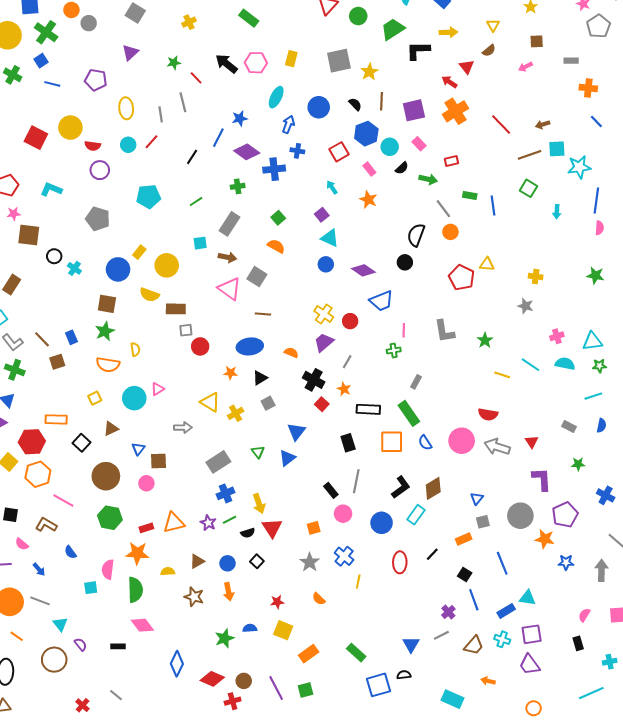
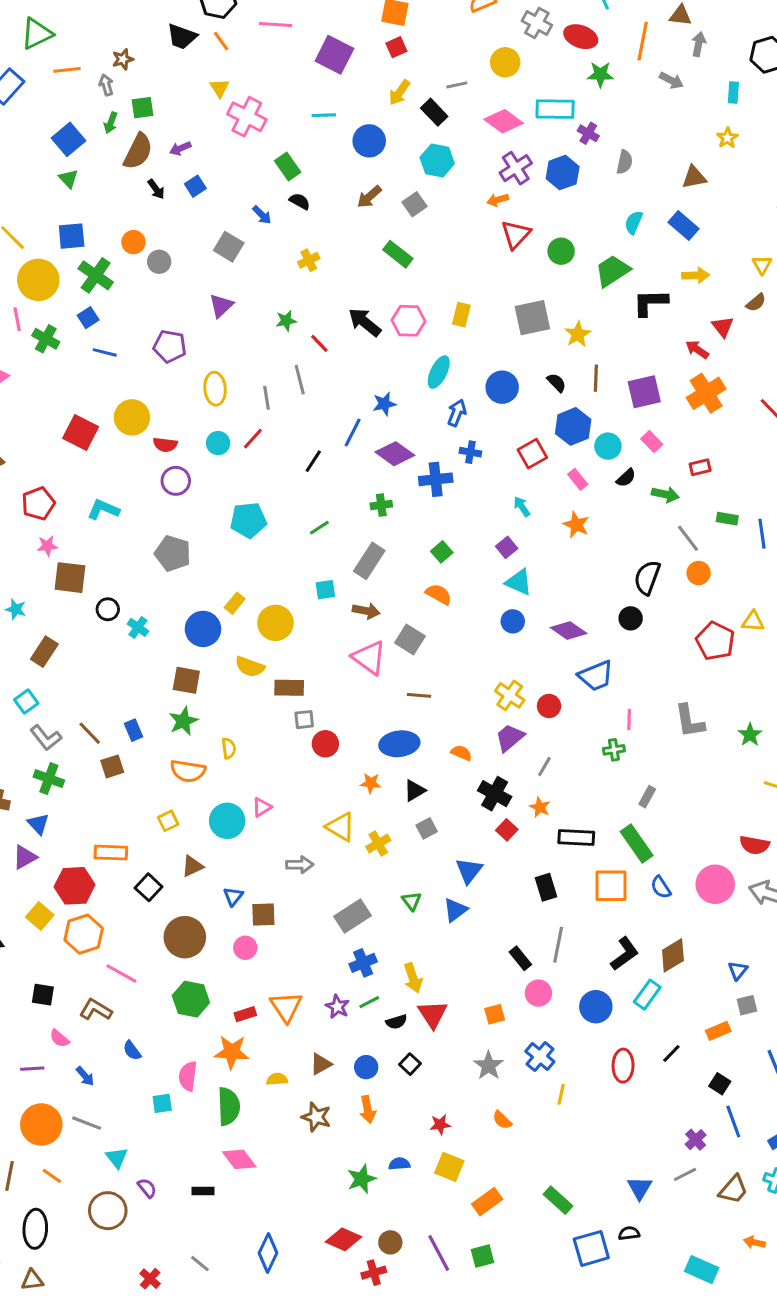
orange triangle: (174, 523) -> (286, 1007), turned -50
blue diamond: (177, 664) -> (268, 1253), moved

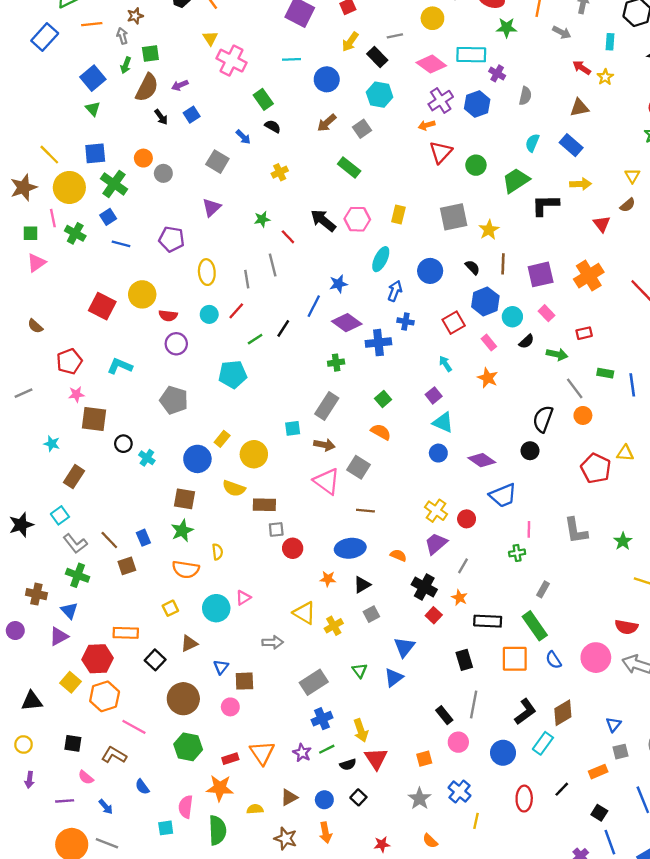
red arrow: (697, 349) -> (582, 68), moved
green line: (319, 528) -> (255, 339), moved

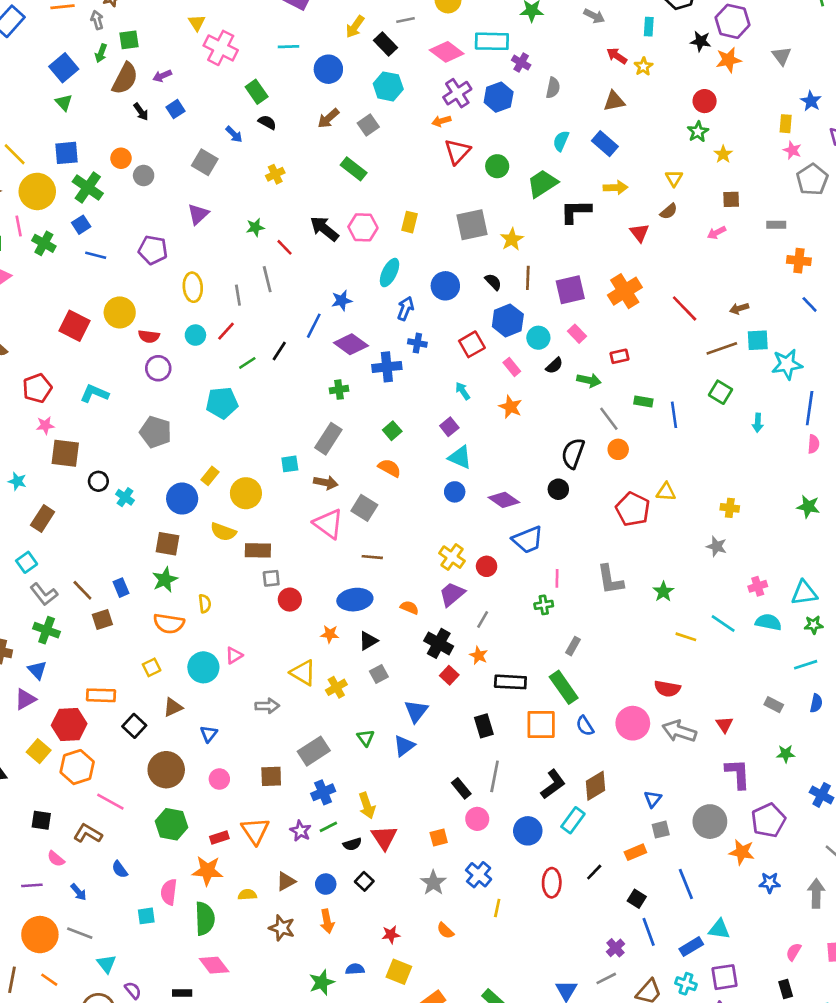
brown square: (244, 681) -> (271, 776), moved

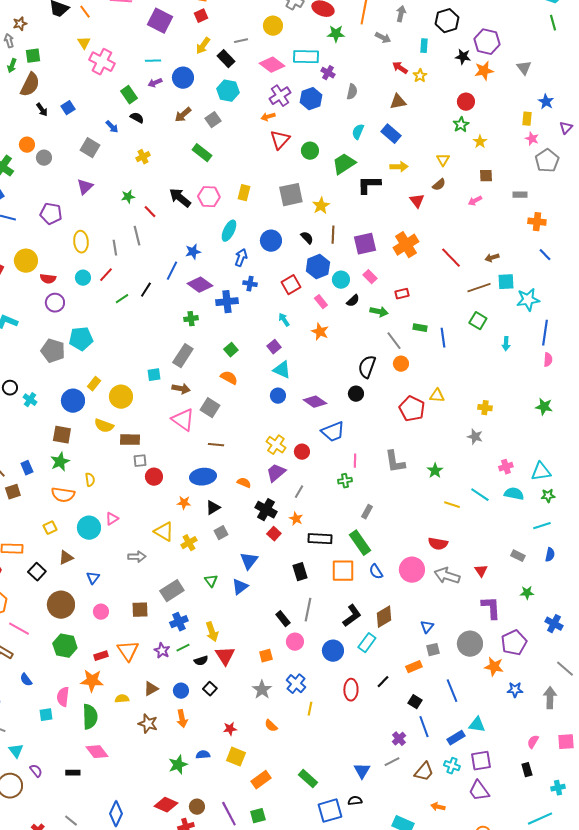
purple arrow: (162, 76) -> (155, 83), moved
cyan pentagon: (222, 403) -> (81, 339), moved

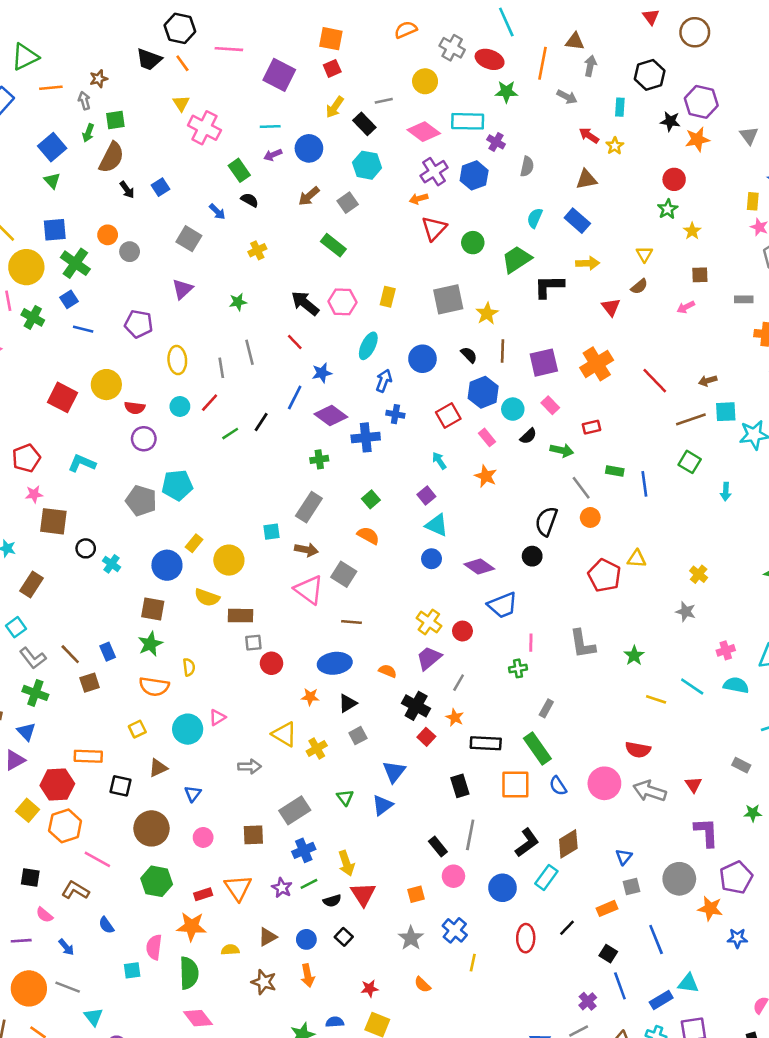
red line: (150, 212) -> (295, 342), moved
yellow cross: (485, 408) -> (699, 574), turned 32
black square: (37, 572) -> (121, 786), turned -30

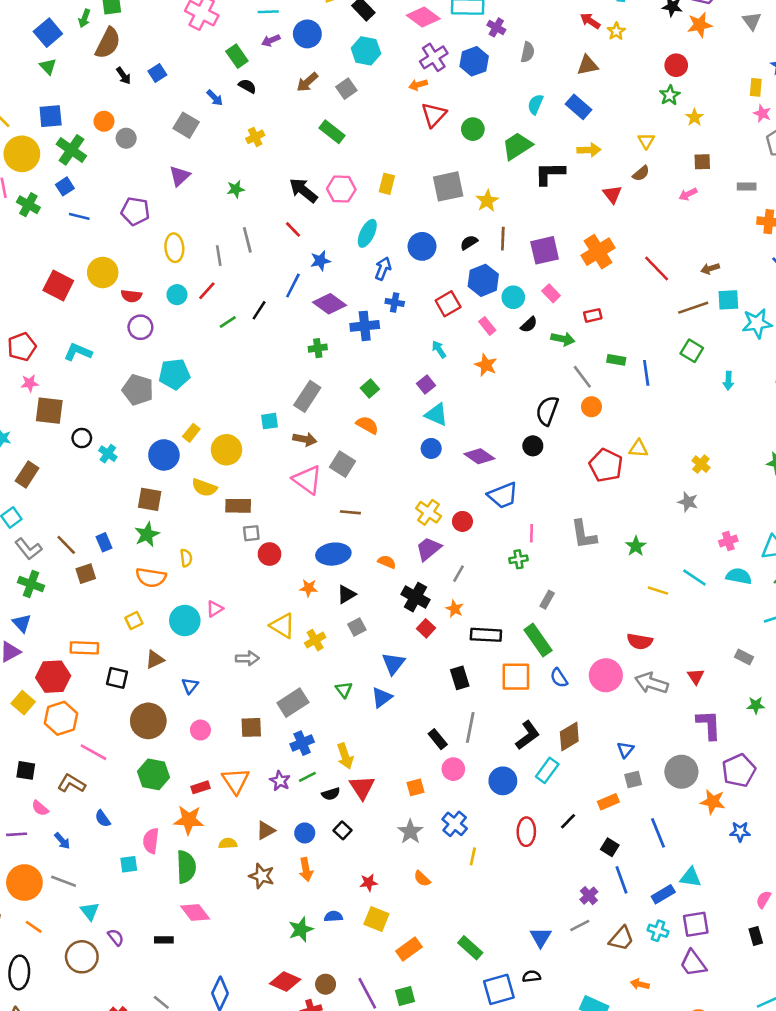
black semicircle: (469, 355) -> (469, 242), turned -78

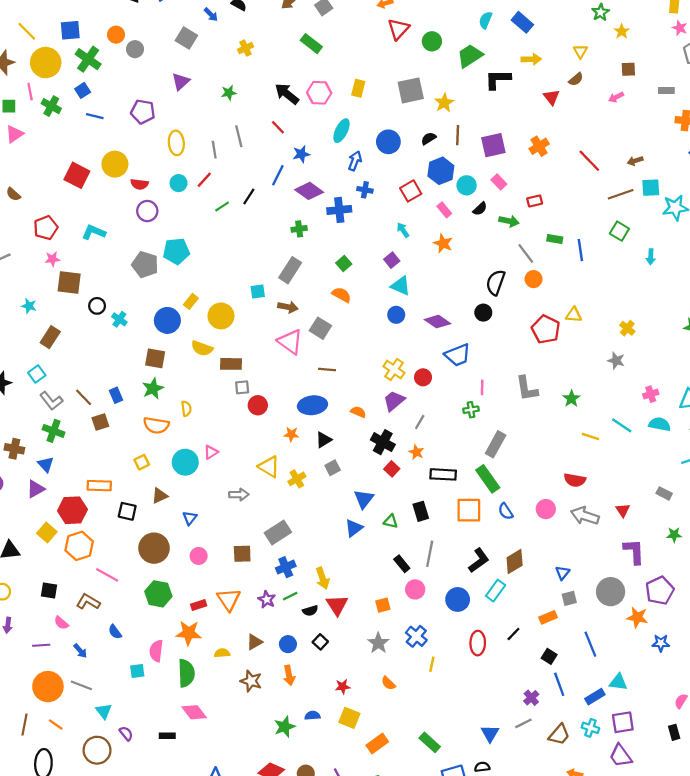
orange cross: (598, 252) -> (539, 146), size x0.7
gray rectangle: (547, 600) -> (496, 444), size x1.6
pink circle: (606, 675) -> (546, 509), size x0.7
green triangle: (344, 690) -> (391, 521), moved, turned -40

